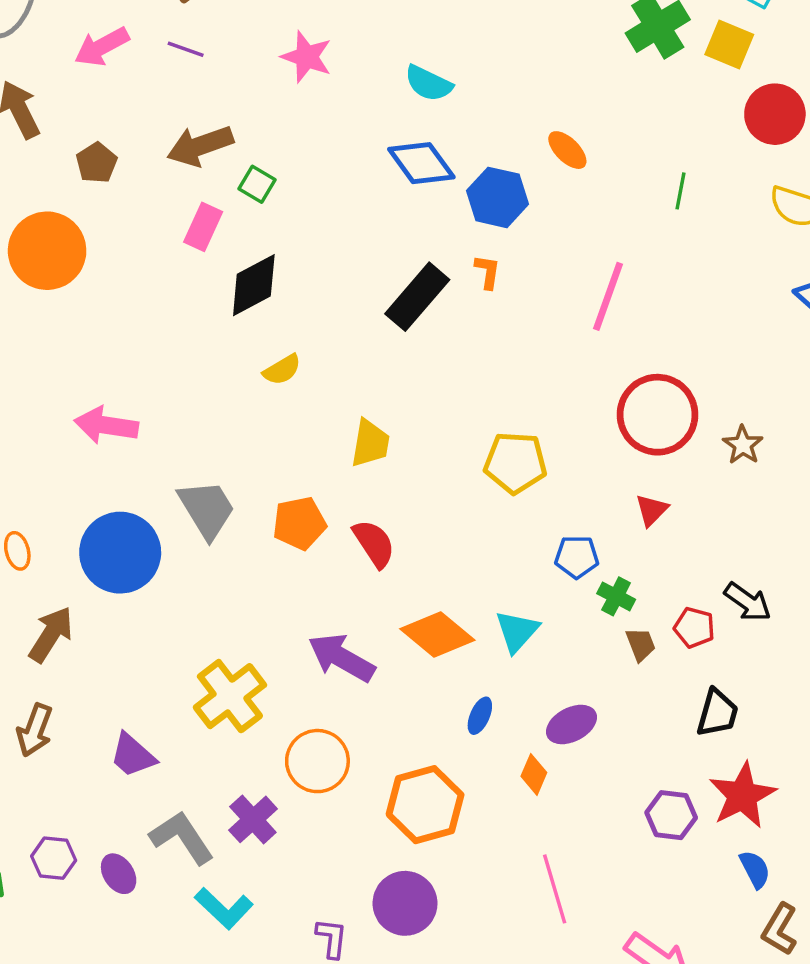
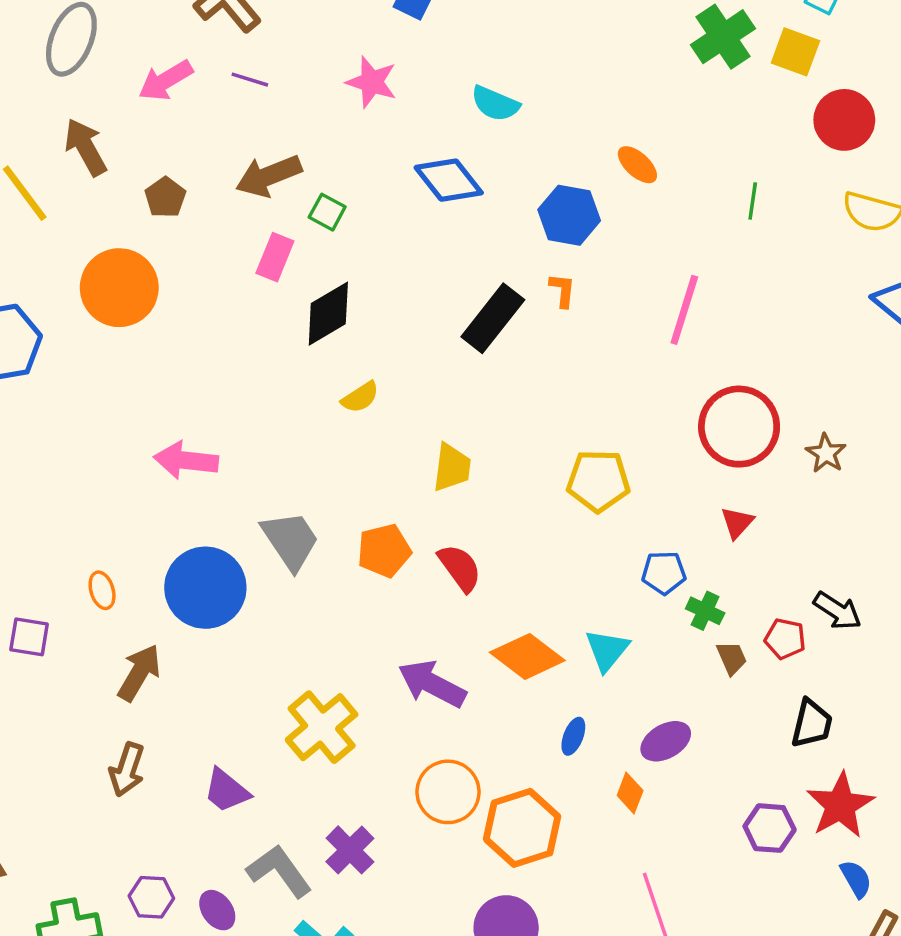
blue diamond: (421, 163) -> (449, 180), moved
orange circle: (317, 761) -> (448, 792), moved

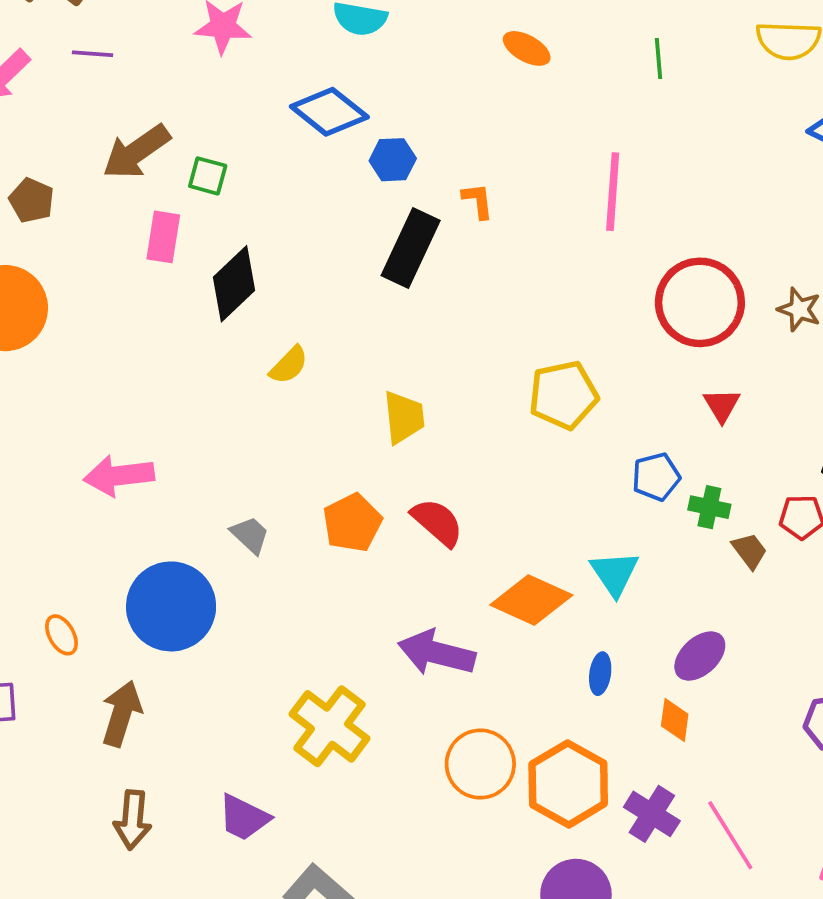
blue hexagon: (569, 215) -> (393, 160), moved, size x0.7
gray trapezoid: (290, 540) -> (250, 535), size x0.6
purple cross: (350, 850) -> (652, 814), moved

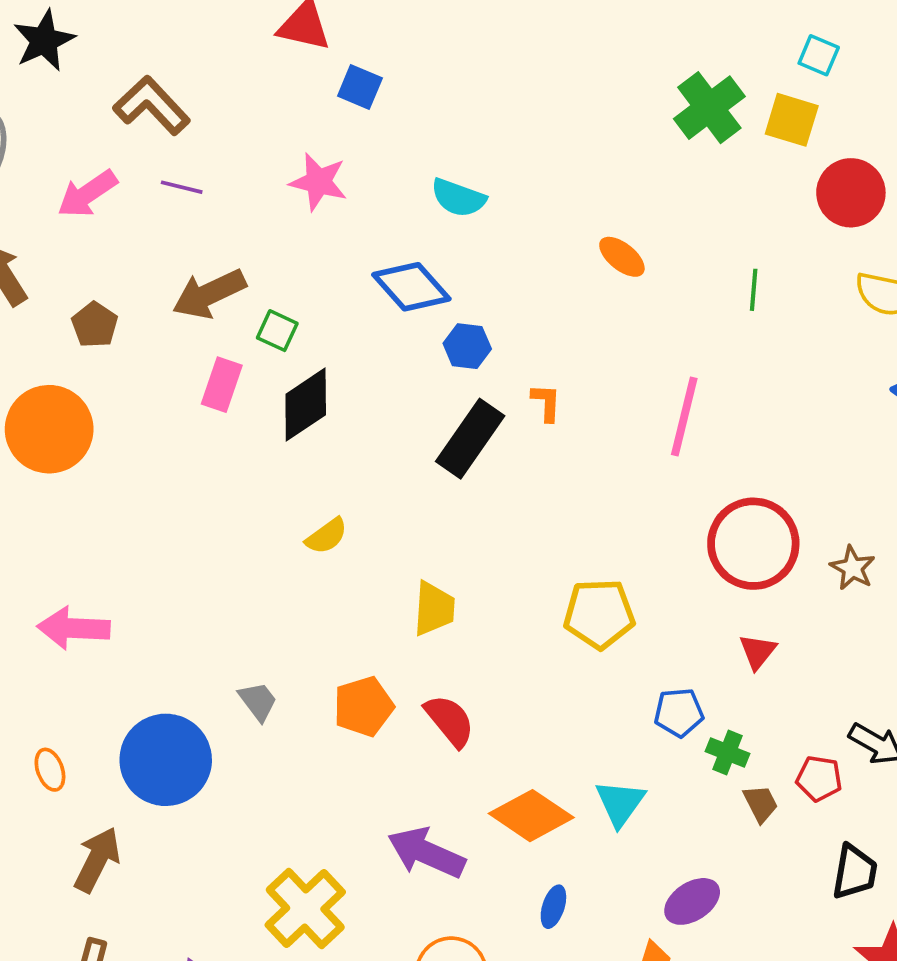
black diamond: (234, 284) -> (306, 405), moved
pink arrow: (119, 476) -> (74, 628), moved
blue ellipse: (600, 674) -> (553, 907), moved

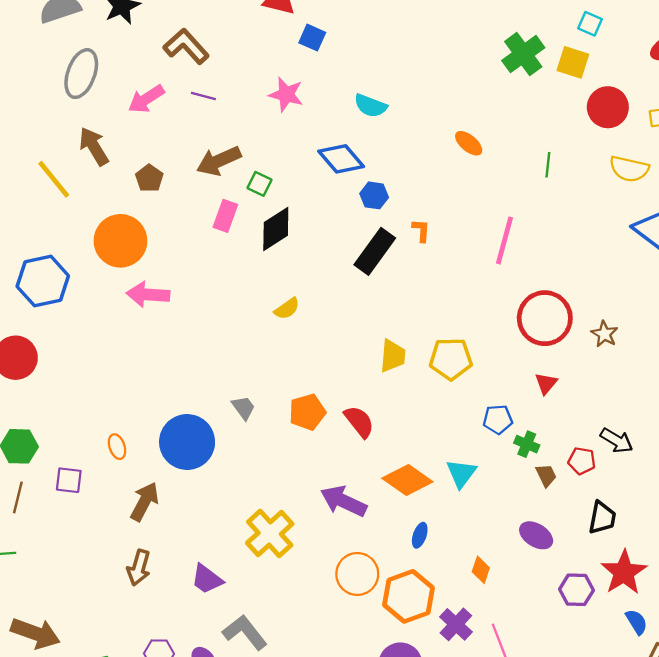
yellow trapezoid: (434, 609) -> (393, 356), moved
pink arrow: (74, 628) -> (148, 295), moved
purple ellipse: (692, 901) -> (536, 535), moved, turned 64

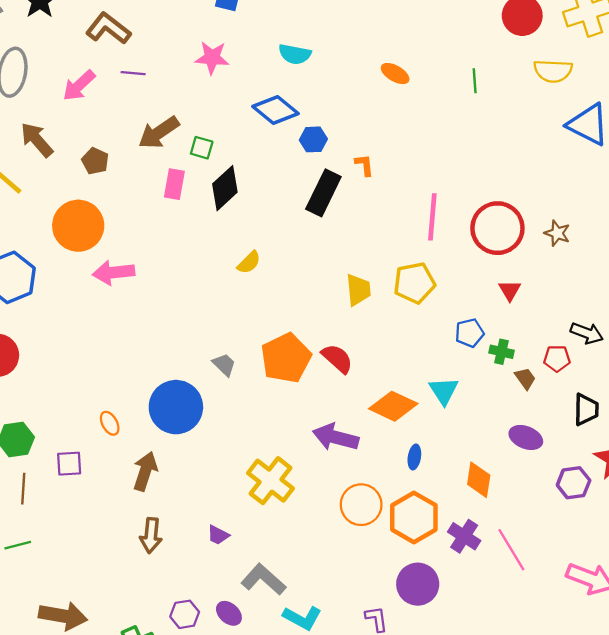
pink line: (504, 240) -> (432, 217), moved
orange pentagon: (307, 412) -> (286, 358), size x1.4
orange diamond: (481, 570) -> (479, 480), size x1.4
purple trapezoid: (207, 579) -> (218, 535), size x0.7

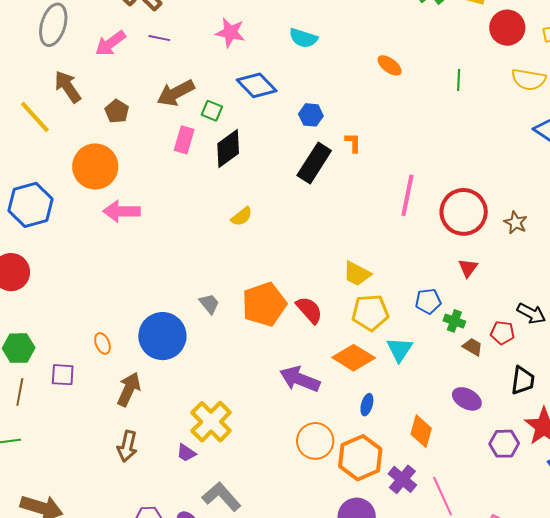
blue diamond: (276, 110) -> (257, 85), moved
yellow pentagon: (414, 283) -> (370, 313), moved
yellow trapezoid: (358, 290) -> (357, 274), moved, turned 116
brown trapezoid: (525, 378) -> (473, 347), turned -30
yellow cross: (270, 481) -> (211, 422), moved

